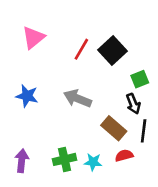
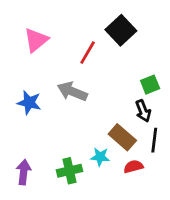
black square: (112, 51) -> (121, 30), moved
gray arrow: (77, 99) -> (72, 91), moved
cyan star: (93, 162) -> (100, 157), moved

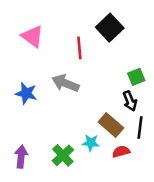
pink triangle: (36, 40) -> (33, 36), turned -45
red line: (88, 53) -> (79, 48), turned -35
green cross: (69, 171) -> (63, 155), turned -30

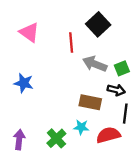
gray arrow: (65, 83) -> (95, 64), moved
black arrow: (130, 101) -> (116, 90), turned -54
brown rectangle: (111, 125) -> (90, 102), moved, turned -30
red semicircle: (121, 152) -> (108, 135), size x1.5

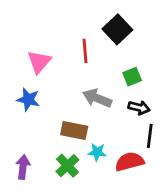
pink triangle: (29, 32) -> (39, 62), moved, turned 35
gray arrow: (95, 64) -> (97, 98), moved
green square: (122, 68) -> (132, 77), moved
brown rectangle: (90, 102) -> (74, 131), moved

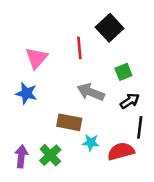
black arrow: (139, 108) -> (130, 101), turned -48
green cross: (67, 166) -> (50, 155), moved

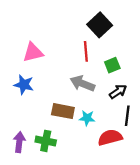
red line: (79, 48) -> (86, 51), moved
pink triangle: (36, 58) -> (33, 52), turned 35
cyan star: (91, 143) -> (87, 118), moved
green cross: (50, 155) -> (46, 141), turned -36

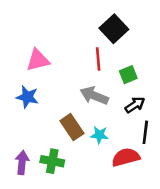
brown rectangle: (63, 111) -> (72, 127), turned 45

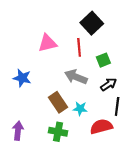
pink triangle: (38, 60) -> (47, 43), moved
green cross: (52, 161) -> (58, 132), moved

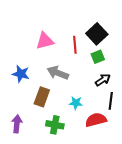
black square: (92, 23) -> (97, 34), moved
gray arrow: (76, 77) -> (58, 73), moved
brown rectangle: (58, 102) -> (42, 97), moved, turned 54

